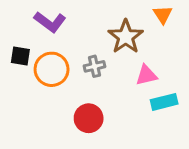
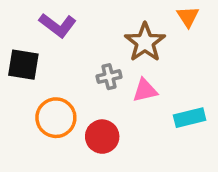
black square: (20, 56) -> (23, 65), size x1.4
orange circle: (52, 69) -> (56, 118), moved
pink triangle: (146, 75) -> (145, 90), moved

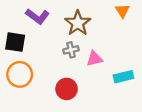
brown star: (145, 42) -> (78, 23), moved
orange circle: (56, 118) -> (20, 74), moved

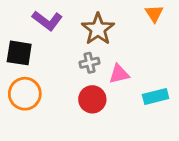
red circle: (67, 89) -> (92, 99), moved

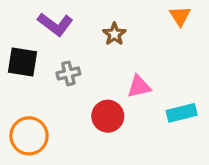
brown star: (98, 29) -> (114, 34), size x0.6
gray cross: (90, 63) -> (68, 73), moved
orange circle: (25, 94) -> (29, 136), moved

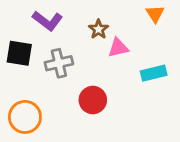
gray cross: (68, 73) -> (59, 63), size x1.4
pink triangle: (139, 87) -> (118, 48), moved
cyan rectangle: (182, 113) -> (154, 73), moved

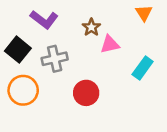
black square: (19, 53) -> (18, 50), turned 30
cyan rectangle: (154, 73) -> (143, 68), turned -40
orange circle: (25, 117) -> (23, 90), moved

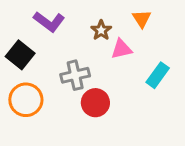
orange triangle: (144, 13) -> (142, 19), moved
gray cross: (55, 59) -> (75, 75), moved

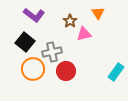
black square: (20, 55) -> (25, 42), moved
cyan rectangle: (158, 75) -> (116, 72), moved
orange circle: (26, 100) -> (33, 69), moved

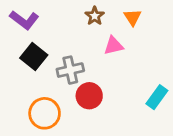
purple L-shape: (34, 15) -> (24, 20), moved
brown star: (70, 21) -> (95, 16), moved
orange circle: (33, 69) -> (45, 113), moved

